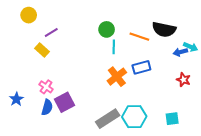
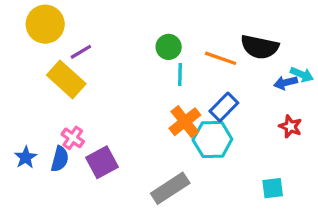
yellow circle: (29, 15) -> (45, 24), size x1.5
yellow rectangle: (42, 50) -> (66, 79), size x1.6
blue rectangle: (141, 67) -> (224, 107), turned -30
blue semicircle: (47, 107) -> (60, 159), moved
cyan hexagon: (134, 117) -> (212, 139), moved

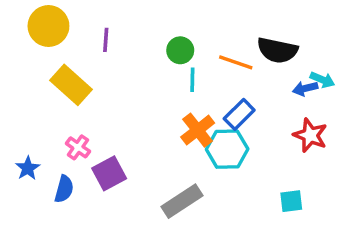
purple line: (81, 52) -> (106, 40), moved, turned -55
red star: (290, 127) -> (310, 135), size x1.4
blue semicircle: (60, 159) -> (64, 189), moved

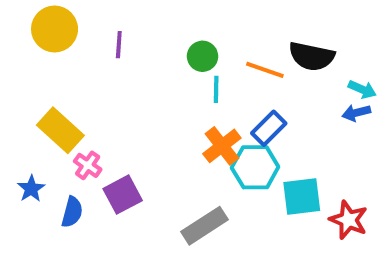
yellow rectangle: (71, 85) -> (60, 130), moved
blue arrow: (305, 88) -> (356, 113), moved
red star: (310, 135) -> (349, 220), moved
cyan square: (291, 201) -> (302, 196), moved, size x1.5

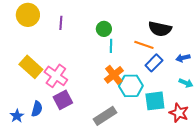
orange line: (265, 70) -> (144, 45), moved
cyan arrow: (362, 89) -> (186, 83), moved
blue rectangle: (269, 128) -> (154, 63), moved
pink cross: (88, 165) -> (56, 76), moved, size x1.6
blue star: (31, 189) -> (17, 116), moved

